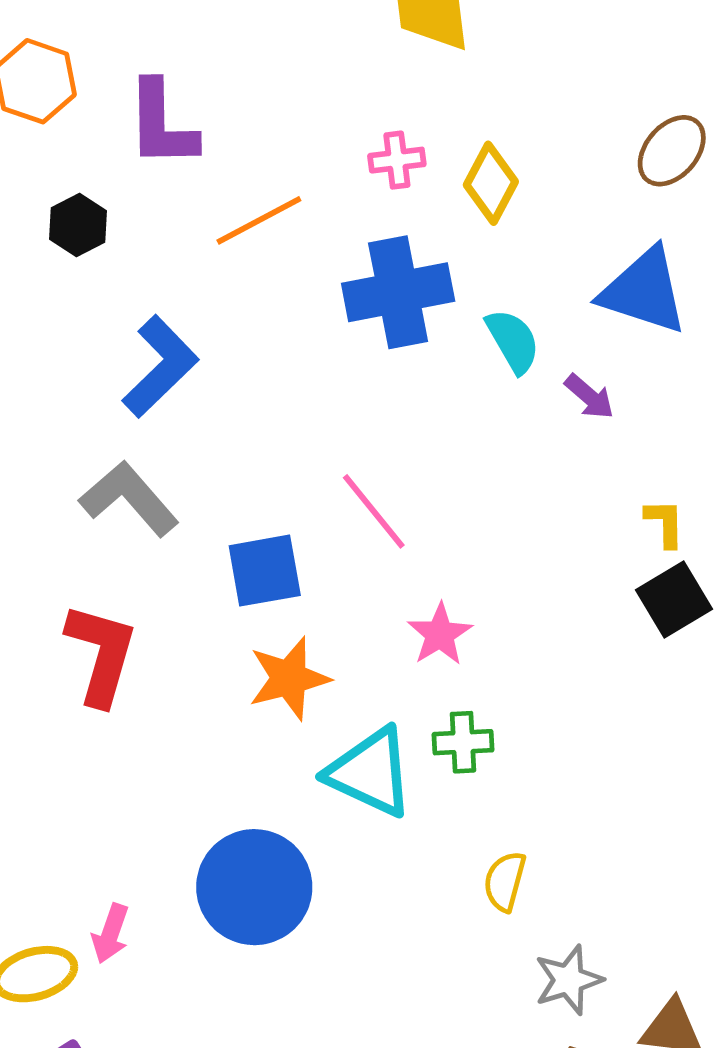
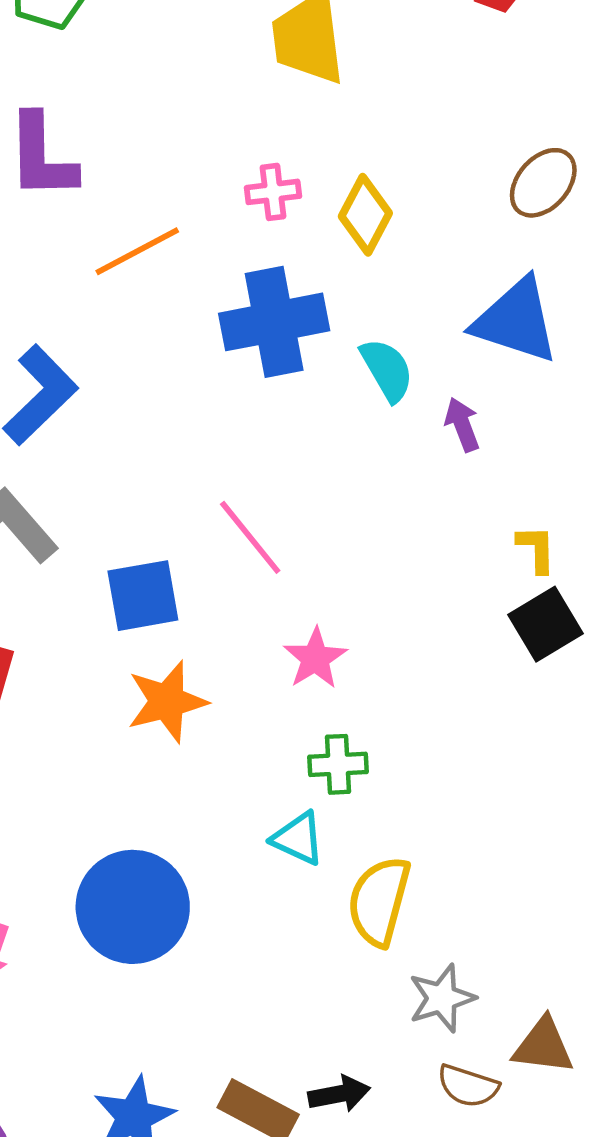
purple arrow: (589, 397) -> (462, 425), turned -152
cyan triangle: (370, 772) -> (298, 838), moved, size x0.6
yellow semicircle: (505, 881) -> (379, 901), size x1.5

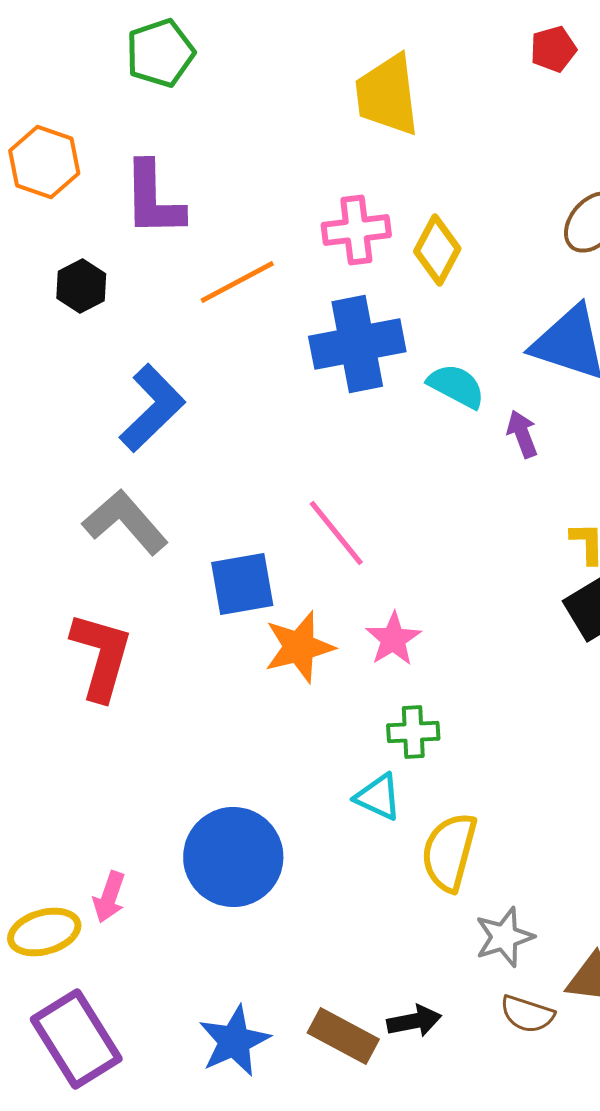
pink cross: (273, 192) -> (356, 230), size x1.4
cyan semicircle: (387, 370) -> (456, 386), turned -32
orange star: (167, 702) -> (299, 647), moved

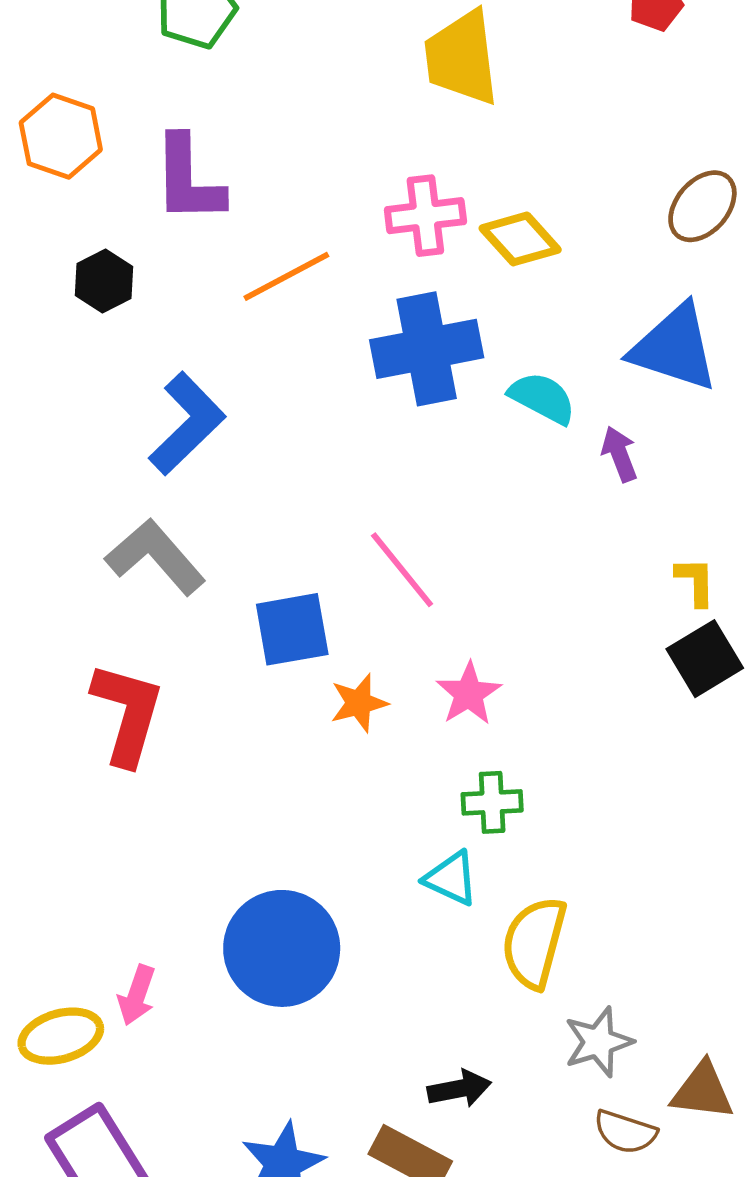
yellow diamond: (437, 250) -> (520, 239), turned -70
orange star: (299, 647) -> (359, 703), size x0.7
black arrow: (414, 1021) -> (459, 1089), moved

